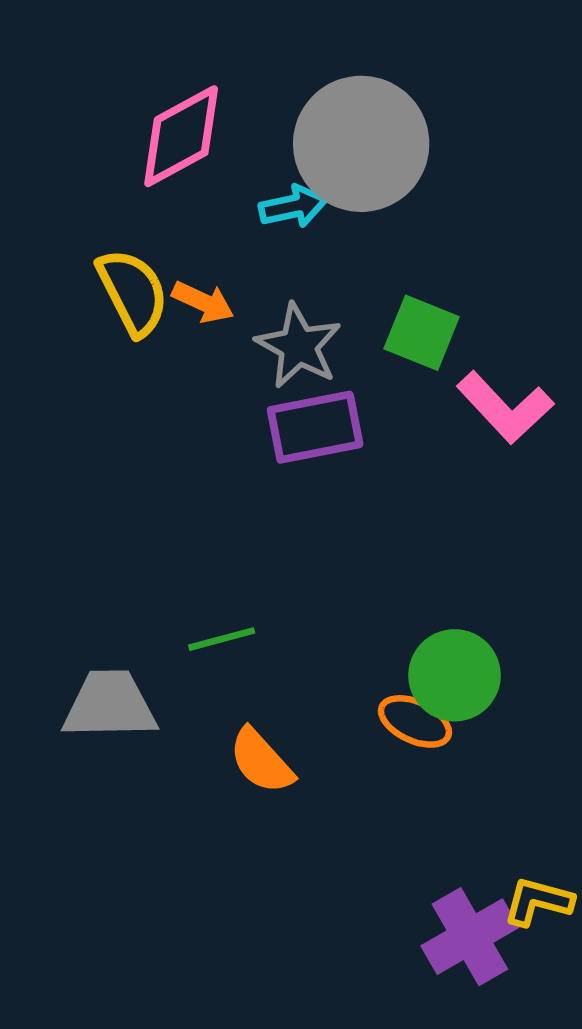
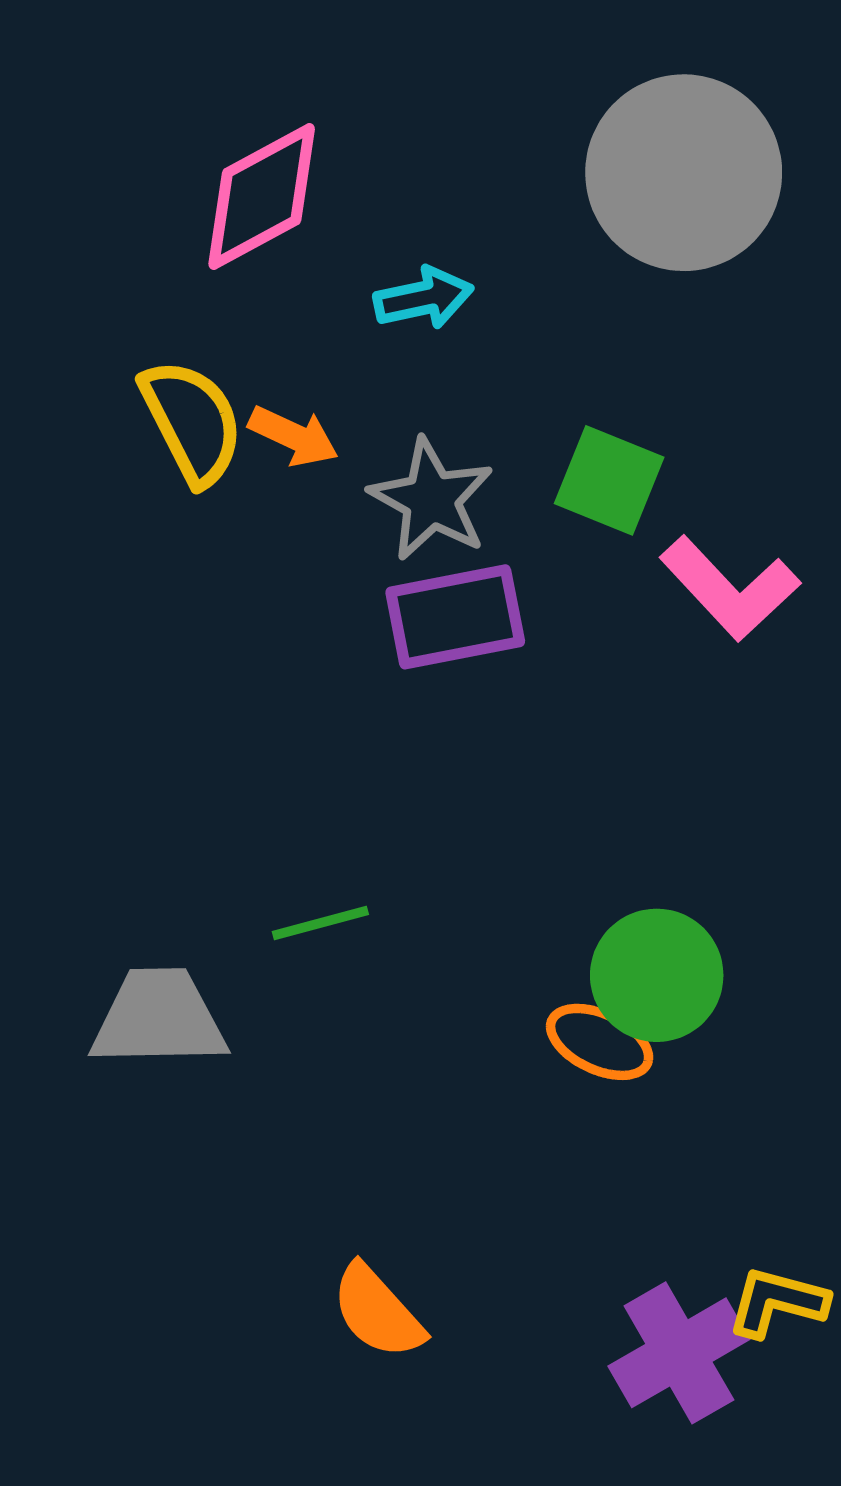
gray circle: (361, 144) -> (684, 173), moved
orange semicircle: (261, 761) -> (378, 1312), moved

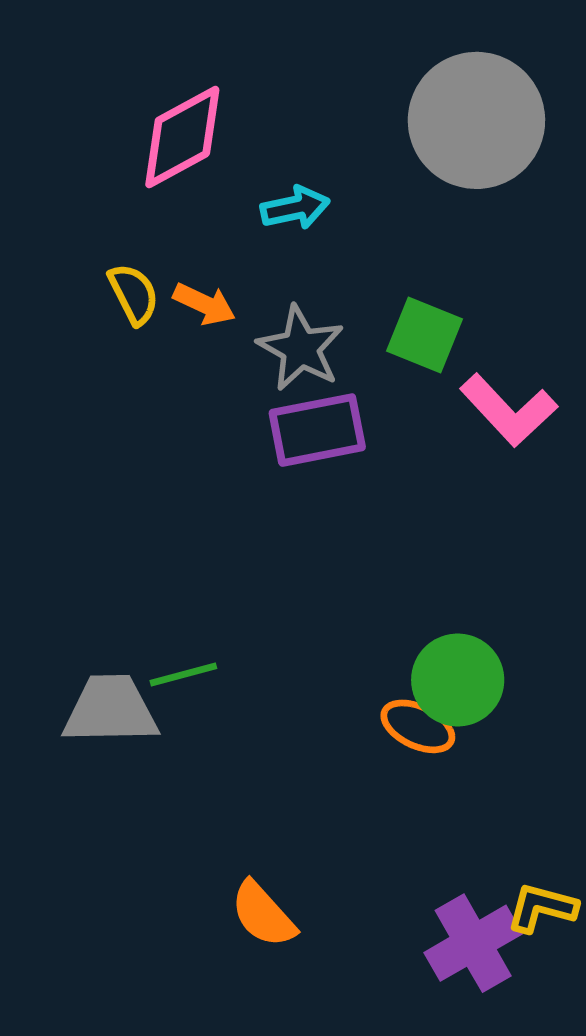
yellow semicircle: (192, 422) -> (134, 294), size x0.7
green line: (320, 923) -> (183, 674), moved

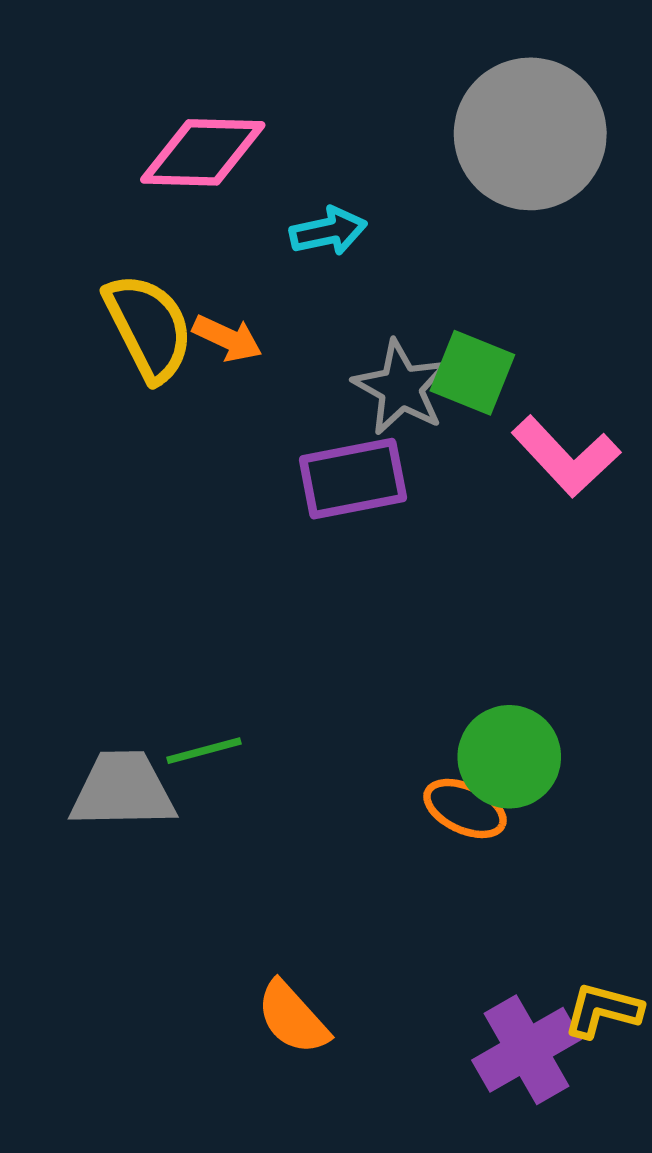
pink diamond: (182, 137) -> (203, 152), turned 30
yellow semicircle: (134, 294) -> (149, 327), size x1.6
gray star: (301, 348) -> (401, 388), moved

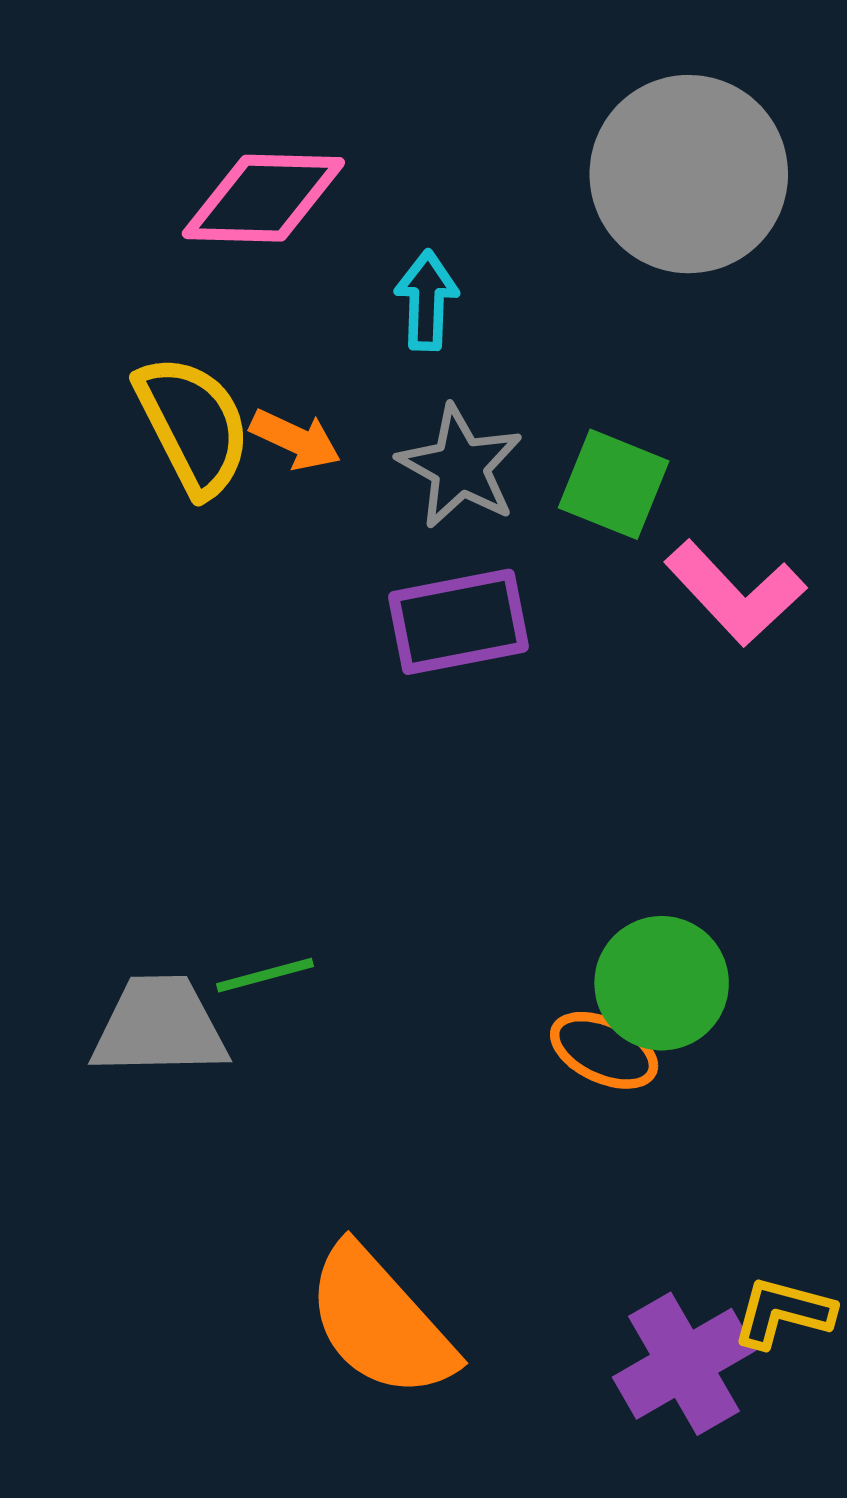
cyan arrow: (328, 231) -> (427, 300), turned -76
gray star: (401, 388) -> (460, 467), moved
orange semicircle: (293, 1018) -> (380, 1322), size x1.6

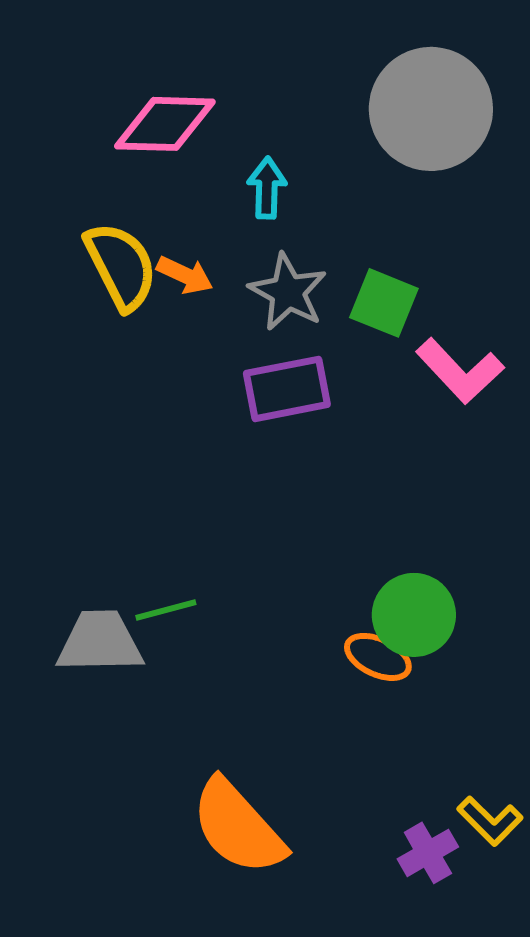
yellow L-shape: (783, 1313) -> (490, 821), turned -150
purple cross: (684, 1364) -> (428, 853), size x0.7

